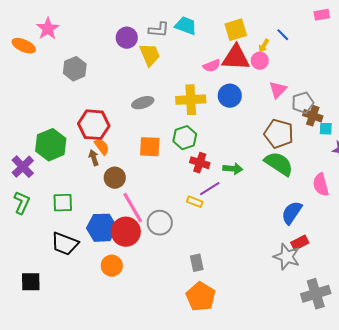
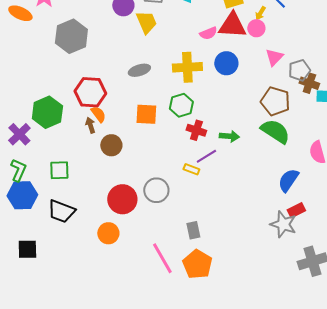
gray hexagon: (75, 69) -> (71, 36), size x1.4
pink line: (133, 208) -> (162, 258), moved
blue hexagon: (102, 228) -> (22, 195), moved

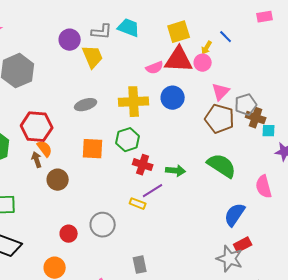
brown pentagon: (275, 101) -> (220, 119), moved
red circle: (122, 199) -> (69, 234), size x0.6

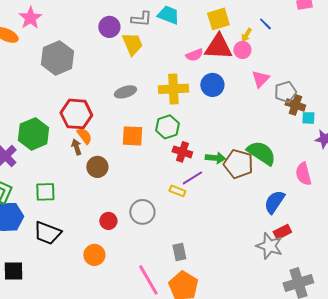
brown pentagon: (220, 119) -> (238, 164), moved

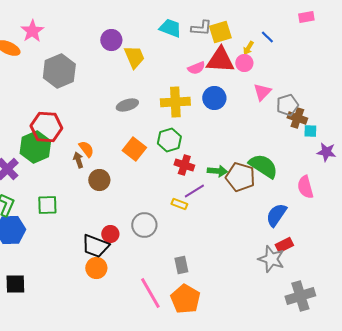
gray L-shape: (141, 19) -> (201, 28), moved
red hexagon: (76, 114) -> (46, 127), moved
orange square: (132, 136) -> (134, 149), turned 35
black trapezoid: (47, 233) -> (95, 246), moved

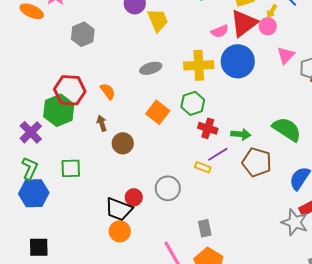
red triangle: (220, 60) -> (244, 23), turned -40
gray hexagon: (59, 71) -> (83, 34), size x0.7
blue circle: (214, 98) -> (238, 61), size x1.4
orange semicircle: (86, 149) -> (108, 91), moved
brown pentagon: (240, 177) -> (257, 162), moved

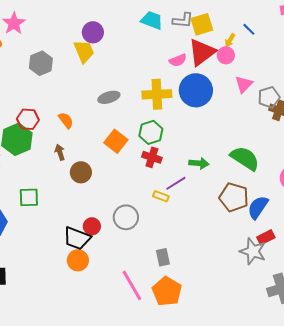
yellow trapezoid: (158, 20) -> (84, 51), moved
red hexagon: (70, 90) -> (28, 119), size x0.7
red cross: (208, 128) -> (152, 157), moved
brown pentagon: (257, 162) -> (234, 197), moved

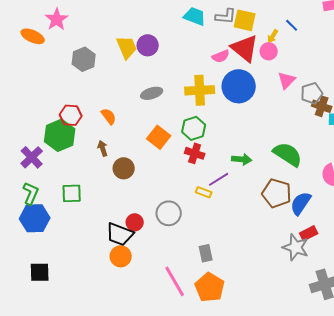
yellow square: (202, 24) -> (245, 20), turned 30
purple circle: (93, 32) -> (148, 45), moved
red triangle: (202, 52) -> (245, 48), turned -44

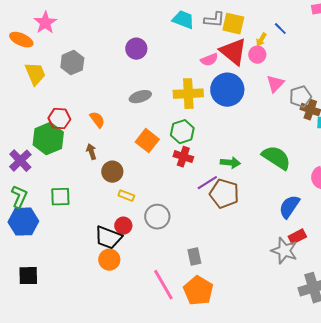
yellow trapezoid: (127, 47) -> (35, 74), moved
yellow rectangle: (204, 192) -> (126, 196), moved
brown pentagon: (277, 193) -> (224, 194), moved

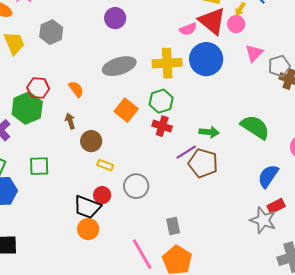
gray ellipse: (140, 97) -> (119, 66), size x1.5

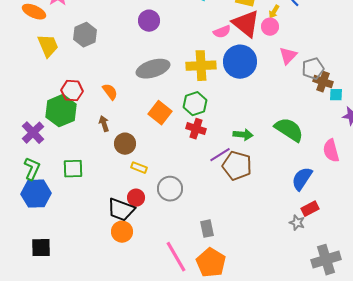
gray star: (263, 220) -> (297, 223), size x0.6

